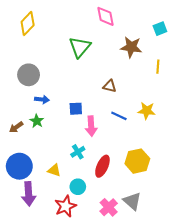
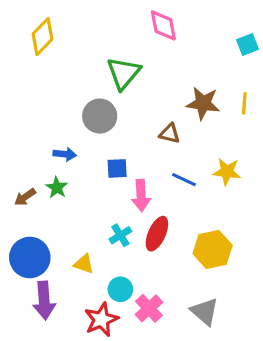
brown star: (131, 47) -> (203, 103), moved
gray circle: (29, 75) -> (100, 116), moved
red ellipse: (102, 166) -> (157, 234), moved
pink cross: (109, 207) -> (149, 308), moved

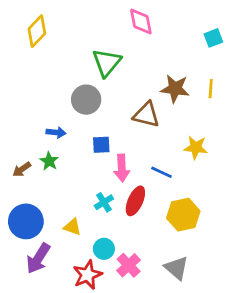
brown triangle: (170, 134) -> (146, 115), size x1.5
blue line: (184, 180) -> (161, 172), moved
purple arrow: (44, 300) -> (38, 258), turned 36

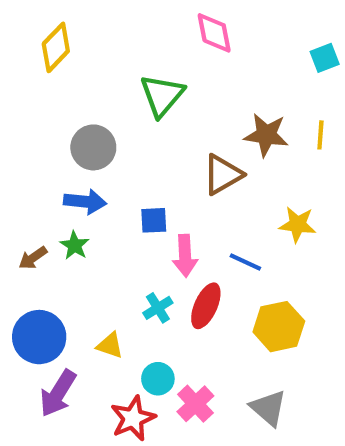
gray circle: (86, 100) -> (93, 147), moved
brown triangle: (146, 115) -> (223, 175), turned -44
blue arrow: (56, 132) -> (85, 202), size x1.4

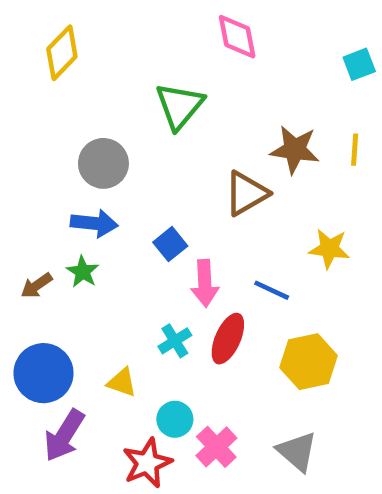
blue square: (154, 220) -> (170, 244), turned -36

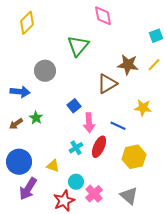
cyan square: (359, 64) -> (156, 36), moved
yellow line: (355, 150) -> (154, 65), turned 40
blue arrow: (94, 223) -> (20, 92), moved

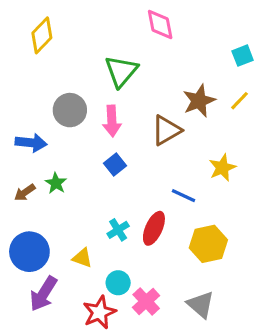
brown star: (128, 65) -> (199, 101), turned -30
yellow star: (143, 108) -> (222, 168), turned -30
pink arrow: (89, 123) -> (112, 121), moved

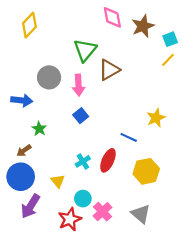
brown star: (199, 101) -> (143, 26), moved
yellow line: (239, 101) -> (168, 60), moved
brown triangle: (166, 130) -> (109, 70), moved
brown arrow: (25, 193) -> (24, 151), moved
yellow triangle: (82, 258) -> (58, 181), turned 32

